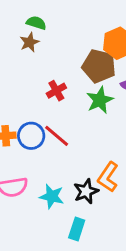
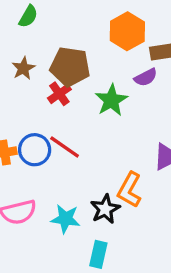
green semicircle: (36, 23) -> (28, 16), turned 108
brown star: (29, 42) -> (23, 68), moved
brown pentagon: (99, 66) -> (70, 67), moved

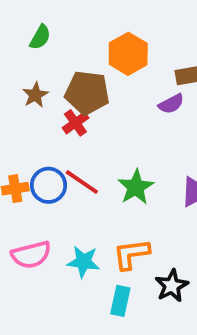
orange hexagon: (127, 31) -> (128, 54), moved
green star: (111, 100) -> (136, 187), moved
orange L-shape: (130, 190) -> (131, 254), moved, turned 54
black star: (105, 209) -> (172, 286), moved

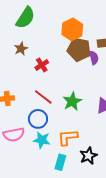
green semicircle: (40, 37) -> (25, 18), size x1.6
brown pentagon: (87, 93) -> (79, 49), moved
purple semicircle: (171, 104) -> (94, 58), turned -80
blue circle: (49, 185) -> (38, 119), moved

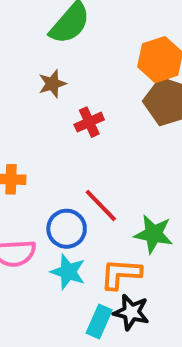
red line: (43, 97) -> (101, 205), moved
green star: (72, 101) -> (154, 234), moved, turned 30
black star: (88, 156) -> (131, 312), moved, turned 30

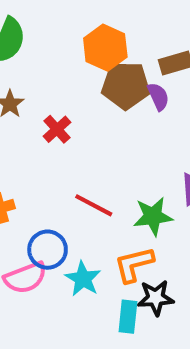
blue circle: (67, 229) -> (48, 250), moved
cyan star: (68, 272) -> (83, 279), turned 30

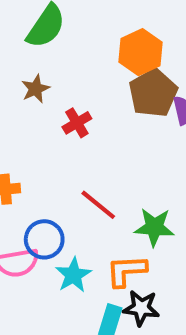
brown pentagon: (126, 85) -> (153, 93), turned 30

